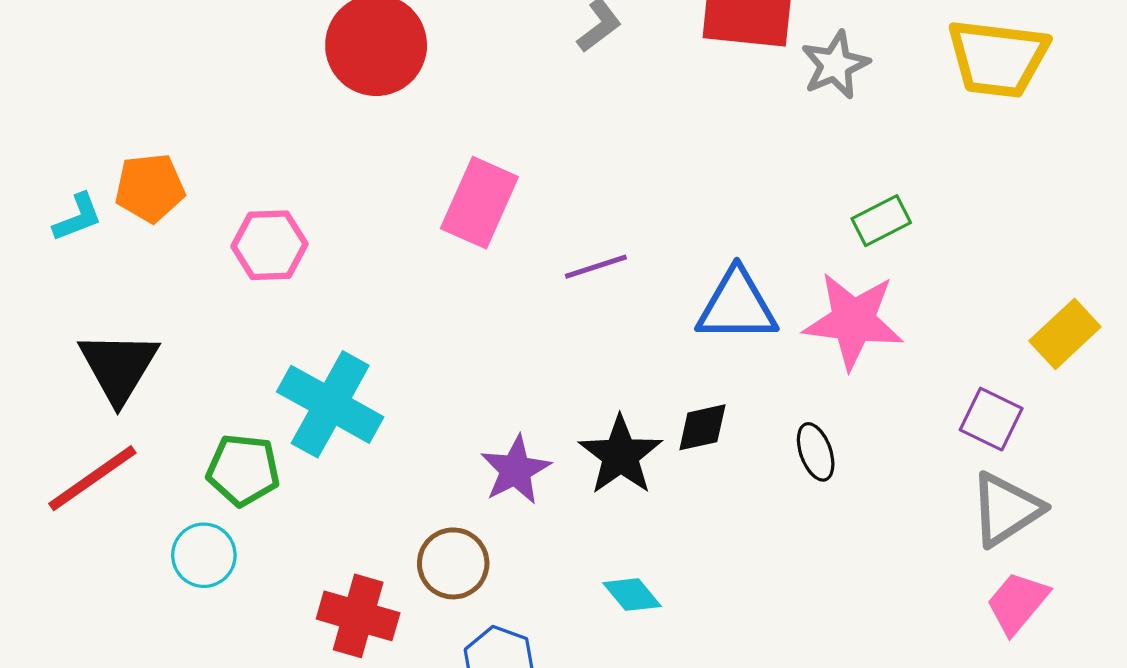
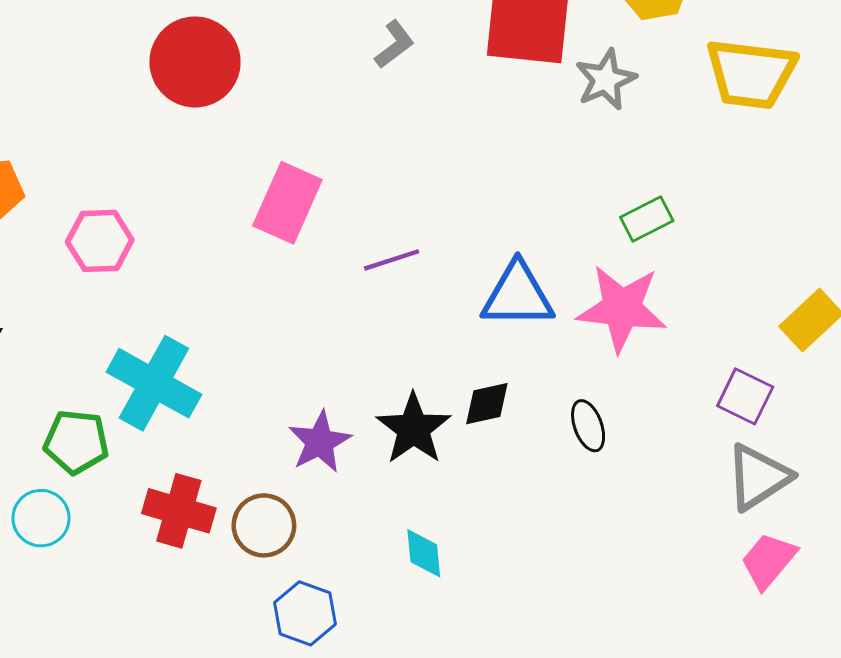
cyan diamond: (632, 595) -> (424, 553), turned 34
red cross: (358, 616) -> (179, 511), moved

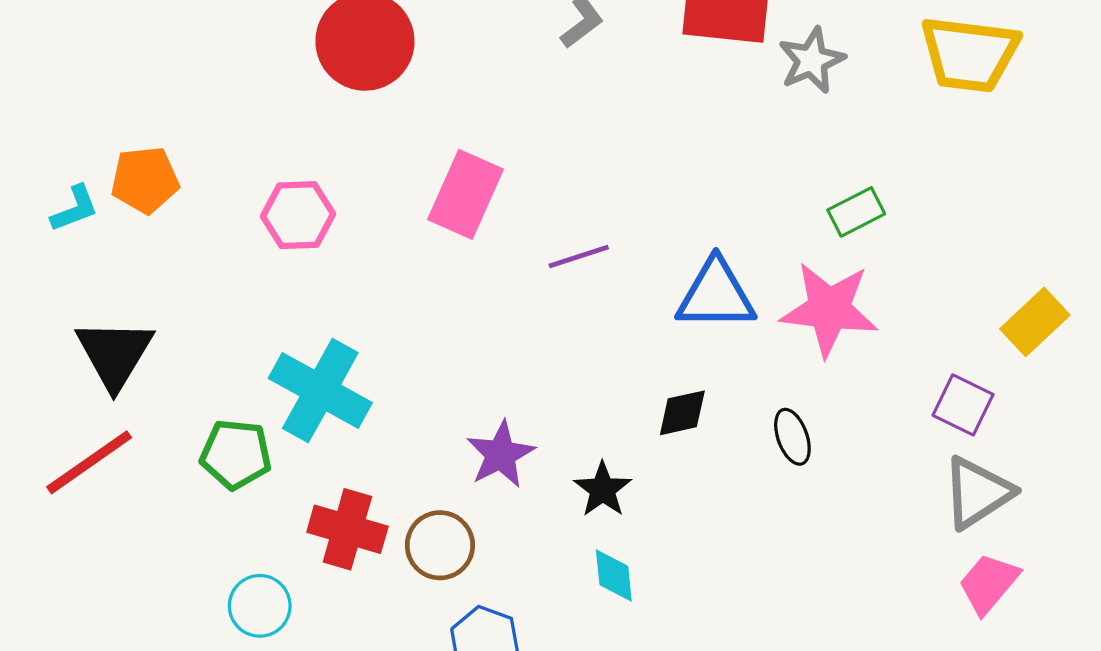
pink hexagon: (100, 241) -> (298, 215), moved
black star: (414, 429) -> (603, 489), moved, size x0.7
cyan circle: (41, 518) -> (260, 606), moved

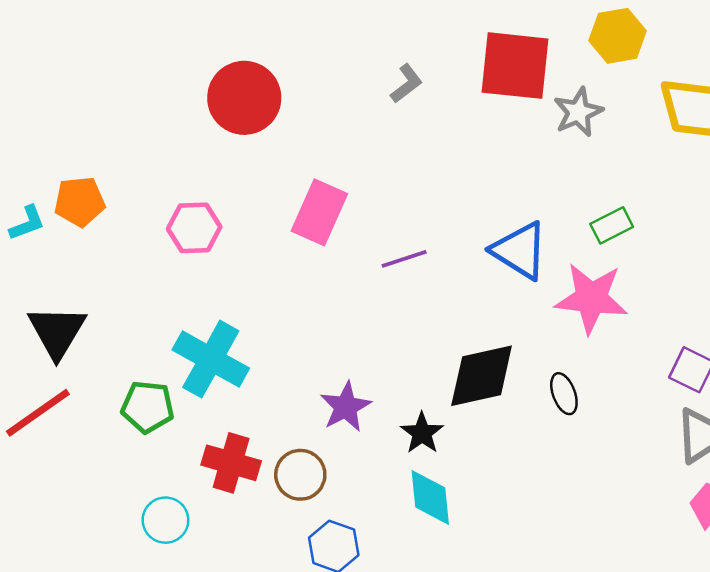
blue triangle: (716, 295) -> (520, 251), moved, turned 32
black diamond: (682, 413) -> (482, 376), size x1.8
cyan diamond: (614, 576) -> (430, 497), size x1.4

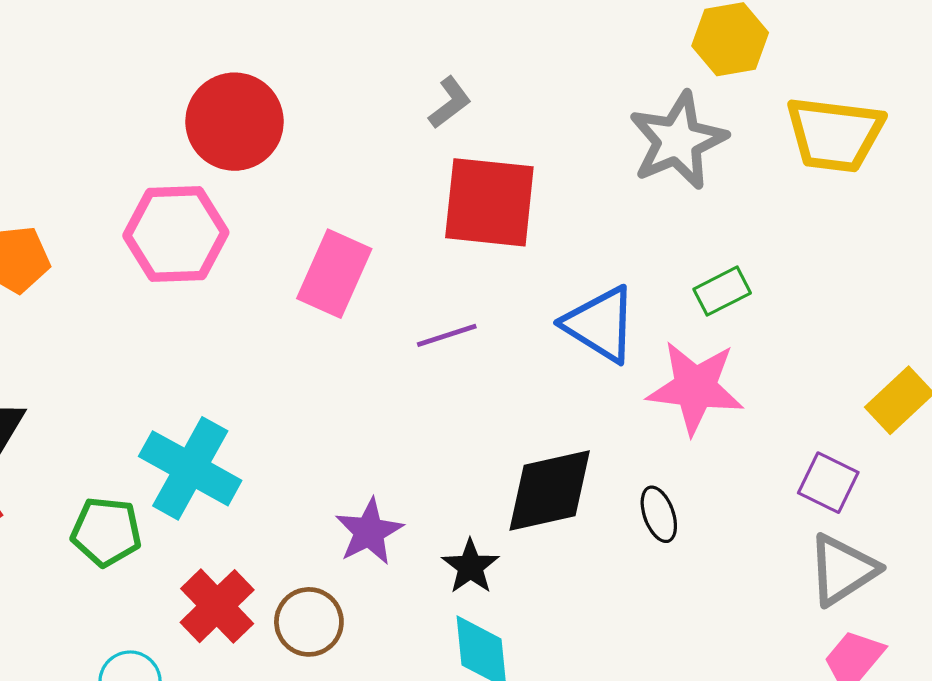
red square: (515, 66) -> (489, 202), moved
gray star: (578, 112) -> (678, 141), size x1.5
pink hexagon: (194, 228) -> (176, 234), moved, size x1.4
red cross: (231, 463) -> (217, 606), turned 30

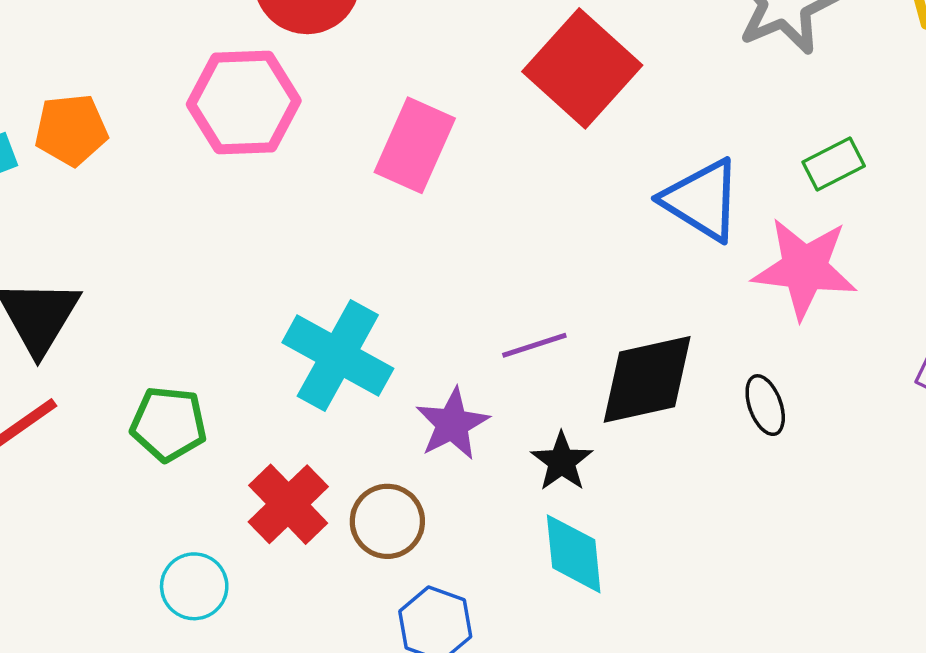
red square: (489, 202) -> (582, 68), turned 36
purple line: (447, 335) -> (534, 345), moved
cyan cross: (190, 468) -> (338, 356), moved

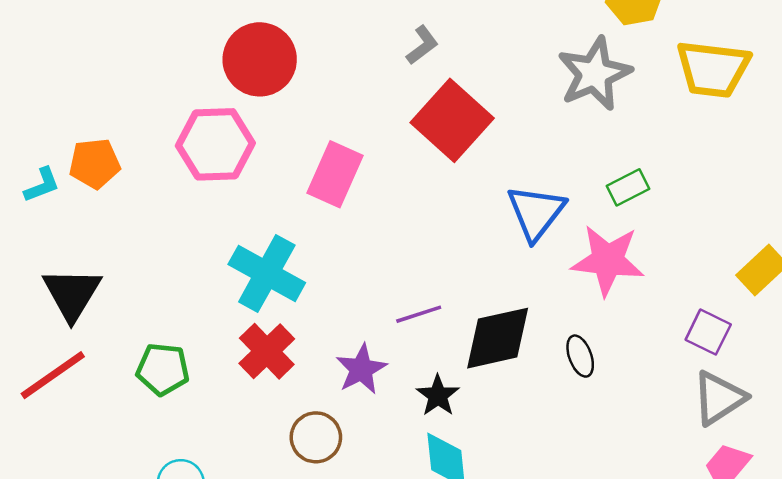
blue triangle: (702, 200) -> (536, 213), turned 36
cyan cross: (338, 356) -> (267, 274), moved
red cross: (288, 504) -> (267, 351), moved

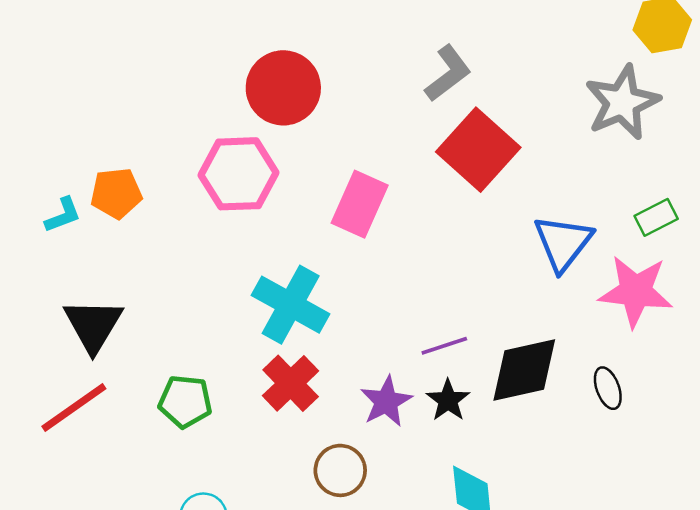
gray L-shape: (422, 45) -> (448, 73), size x1.4
black star: (438, 395) -> (448, 400), moved

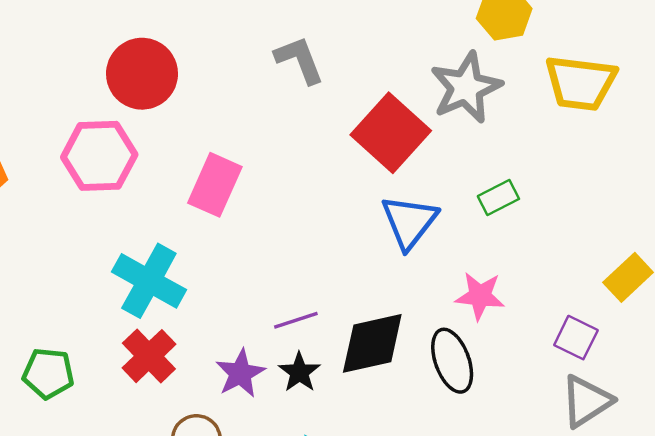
gray L-shape: (448, 73) -> (299, 60), turned -74
red square: (478, 150) -> (391, 133), moved
pink star: (636, 291) -> (480, 296), moved, size x0.7
black ellipse: (608, 388) -> (452, 361), size x1.6

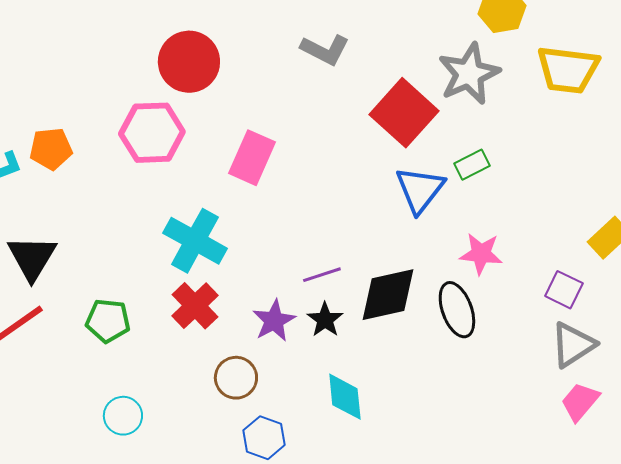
gray L-shape: (299, 60) -> (325, 50), turned 138
green rectangle: (498, 198) -> (472, 165), moved

